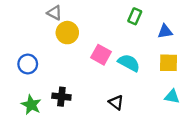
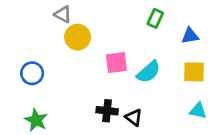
pink square: (101, 55) -> (116, 63), turned -36
cyan semicircle: (129, 63) -> (149, 72), turned 110
black cross: (61, 97) -> (107, 111), moved

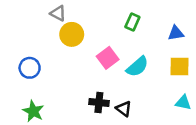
green rectangle: (155, 18) -> (132, 22), moved
pink square: (116, 63) -> (108, 58), turned -30

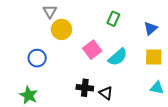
gray triangle: (58, 13) -> (50, 11), turned 32
blue triangle: (176, 33) -> (151, 28), turned -32
blue circle: (30, 68) -> (37, 58), moved

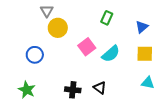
black cross: (85, 88) -> (73, 90), moved

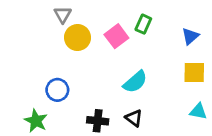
pink square: (87, 47) -> (116, 36), moved
cyan semicircle: (111, 54) -> (135, 82), moved
blue circle: (35, 55) -> (57, 90), moved

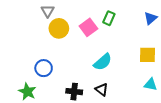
blue triangle: (190, 36) -> (151, 18), moved

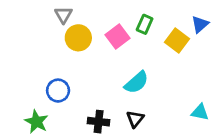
yellow square: (148, 55) -> (177, 41), moved, turned 36
black triangle: (102, 90) -> (135, 119), turned 32

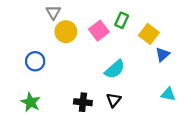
blue triangle: (200, 24) -> (163, 54), moved
blue circle: (58, 91) -> (35, 61), moved

